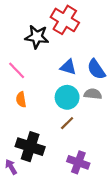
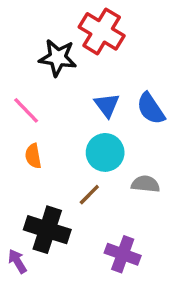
blue triangle: (68, 67) -> (107, 105), turned 36
gray semicircle: (93, 94) -> (145, 184), moved
brown line: (67, 123) -> (89, 195), moved

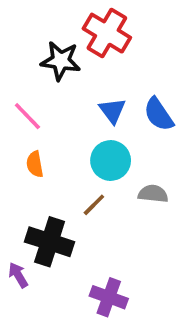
purple cross: (123, 254) -> (109, 297), moved

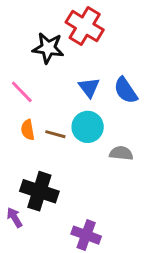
brown line: (94, 205) -> (55, 134), moved, turned 60

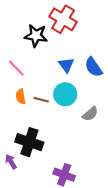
gray semicircle: (121, 153) -> (90, 114), turned 133

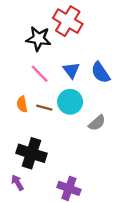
pink line: (16, 68) -> (40, 74), moved
purple arrow: (11, 162) -> (17, 183), moved

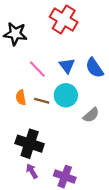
black star: (38, 39) -> (15, 34), moved
purple arrow: (17, 183) -> (32, 171), moved

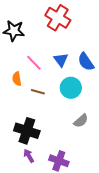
cyan circle: (66, 95) -> (71, 88), moved
orange semicircle: (21, 97) -> (17, 79), moved
gray semicircle: (91, 115) -> (81, 121), moved

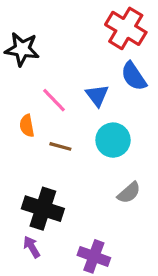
red cross: (58, 18) -> (126, 28), moved
blue semicircle: (86, 62) -> (134, 76), moved
purple arrow: (29, 156) -> (32, 247), moved

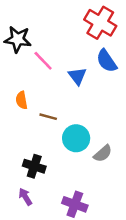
pink line: (54, 100) -> (43, 61), moved
cyan circle: (113, 140) -> (76, 138), moved
black cross: (43, 209) -> (34, 166), size x0.7

